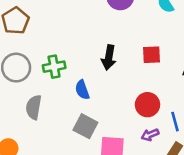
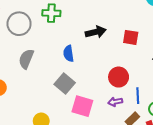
black arrow: (109, 57) -> (96, 32), turned -126
green cross: (54, 67) -> (51, 13), moved

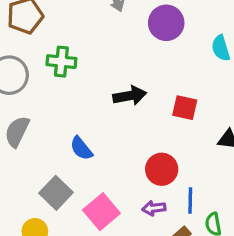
blue semicircle: (69, 53) -> (81, 148), moved, turned -35
gray square: (65, 83) -> (56, 193), moved
pink square: (82, 106) -> (101, 212), turned 30

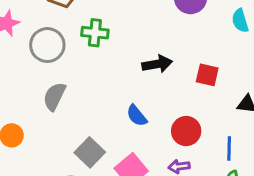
blue semicircle: (81, 148) -> (137, 116), moved
blue line: (190, 200) -> (229, 148), moved

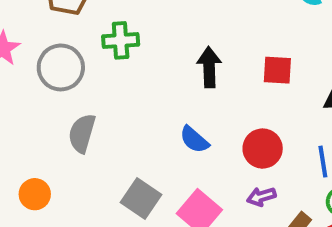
black arrow: (157, 64) -> (209, 67), turned -72

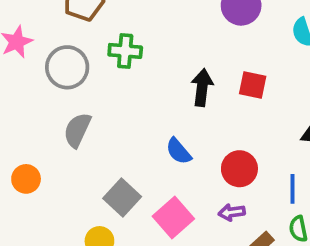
red square: (277, 70) -> (253, 85), moved

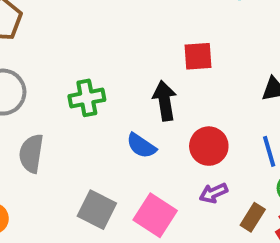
green cross: (125, 51) -> (87, 98), moved
black arrow: (202, 87) -> (165, 101), moved

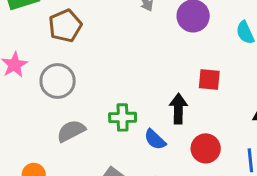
green cross: (87, 98) -> (123, 117), moved
gray semicircle: (31, 153) -> (71, 131), turned 44

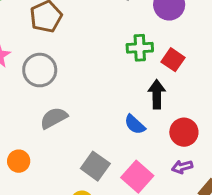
red square: (209, 79) -> (173, 60), moved, turned 30
green cross: (123, 117) -> (140, 48), moved

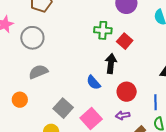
orange circle: (19, 161) -> (20, 100), moved

